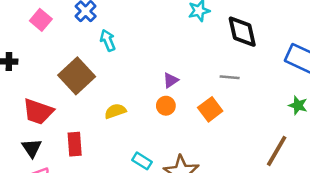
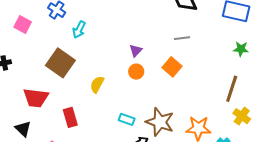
cyan arrow: (108, 40) -> (79, 30), turned -120
yellow semicircle: (115, 111) -> (97, 84), turned -30
black triangle: (32, 148) -> (23, 129), moved

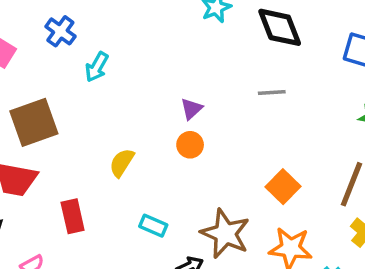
brown square: (60, 63) -> (34, 122), moved, turned 32
orange square: (172, 67) -> (283, 187), moved
cyan rectangle: (127, 119) -> (153, 226), moved

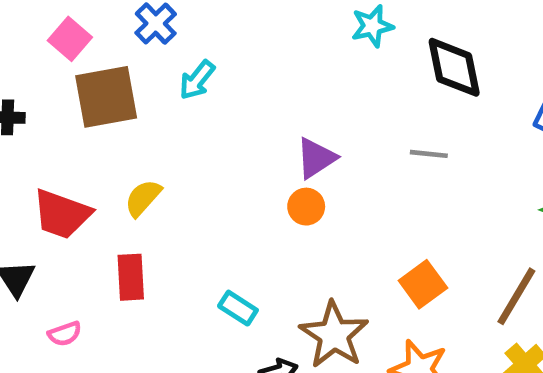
purple triangle: (191, 109) -> (316, 158), size x1.4
brown square: (34, 122) -> (106, 97), moved
yellow semicircle: (122, 163) -> (143, 198), moved

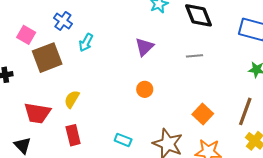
purple triangle: (316, 158) -> (144, 47), moved

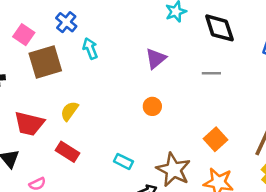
cyan arrow: (86, 42) -> (90, 48), turned 126
red rectangle: (73, 135) -> (68, 152), turned -48

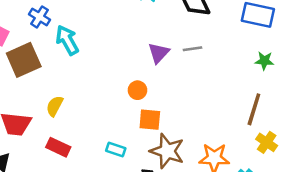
cyan arrow: (90, 48) -> (67, 40), size x1.4
purple triangle: (156, 59) -> (159, 53), moved
orange square: (216, 139) -> (150, 120), moved, turned -35

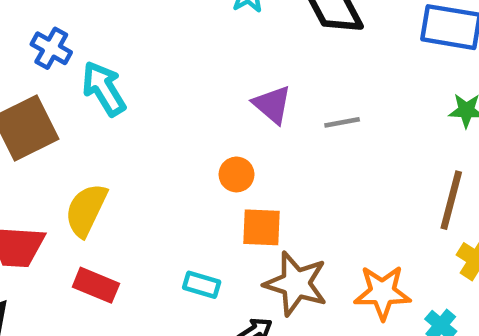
gray line: (192, 49) -> (342, 122), moved
purple triangle: (159, 53) -> (272, 105), turned -30
yellow semicircle: (55, 106) -> (86, 210), size x1.4

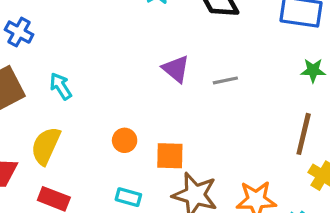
cyan arrow: (104, 89) -> (61, 86), moved, size x0.7
orange circle: (237, 174) -> (125, 140), moved

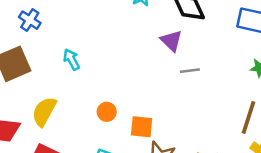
purple triangle: (176, 69) -> (171, 41), moved
cyan arrow: (61, 86) -> (71, 59), moved

